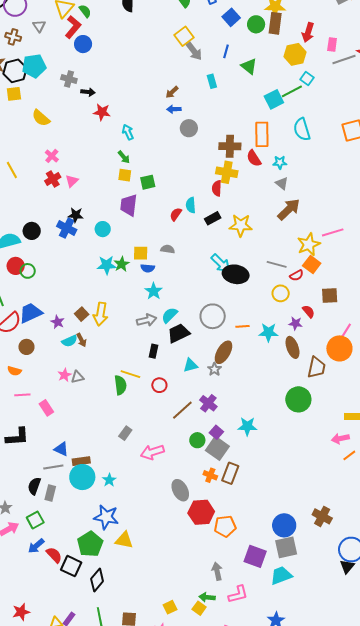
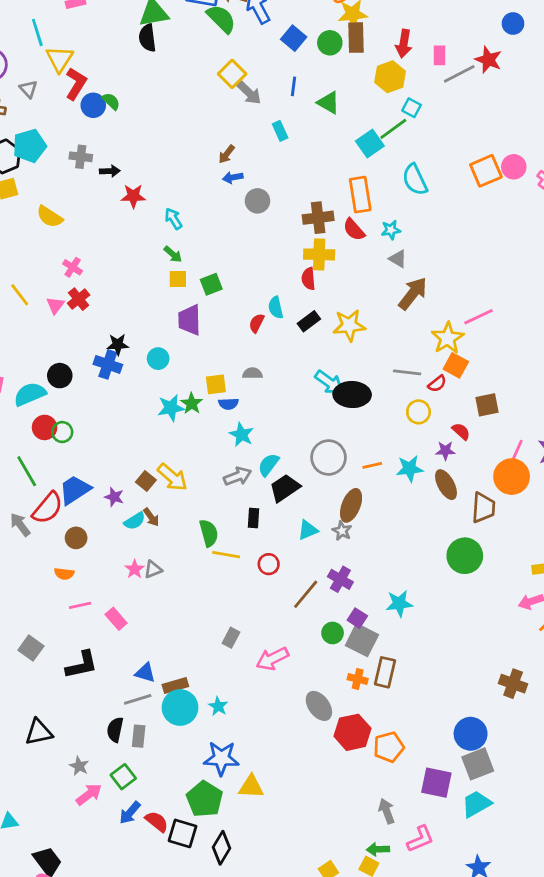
green semicircle: (85, 11) -> (111, 101), moved
pink triangle: (72, 181) -> (55, 305), moved
yellow arrow: (101, 314) -> (172, 477), turned -50
green semicircle: (120, 385) -> (209, 533), moved
brown cross: (322, 516) -> (513, 684), moved

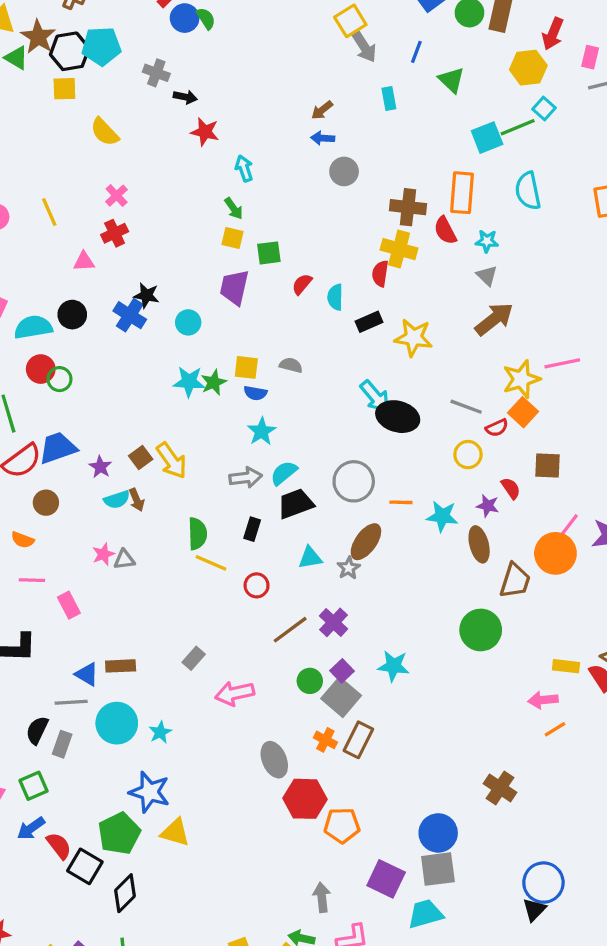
pink triangle: (55, 305) -> (84, 261), moved, turned 36
red semicircle: (257, 323) -> (302, 284), moved
brown rectangle: (175, 685) -> (121, 666), moved

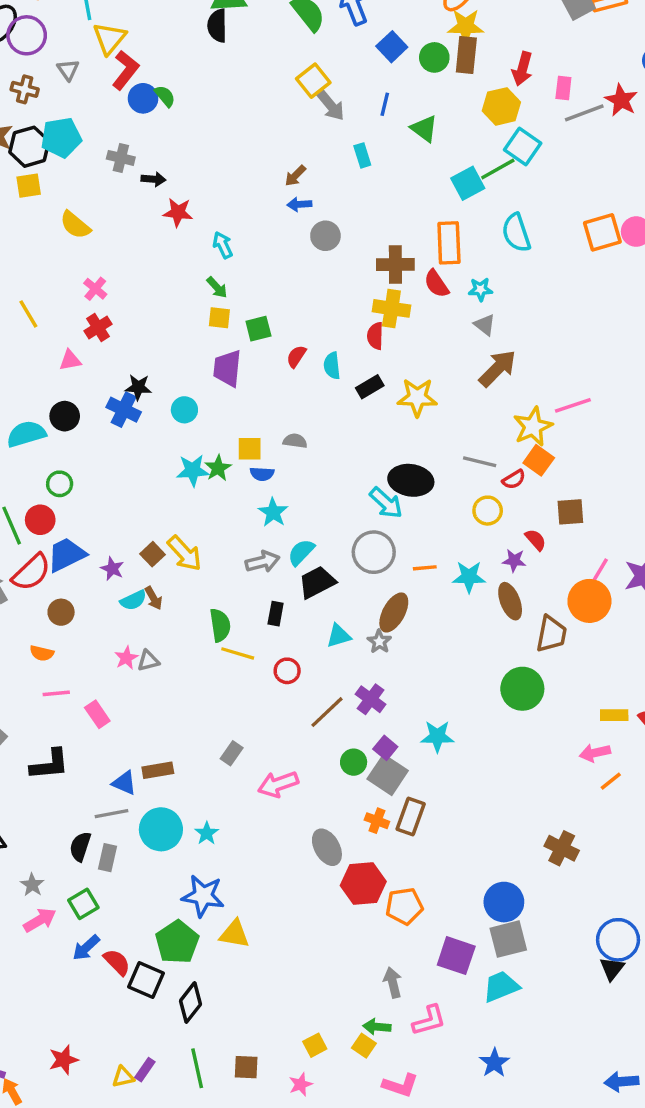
cyan square: (544, 109) -> (523, 146), size x1.5
red circle: (41, 369) -> (40, 520), moved
cyan arrow: (375, 396) -> (386, 503), moved

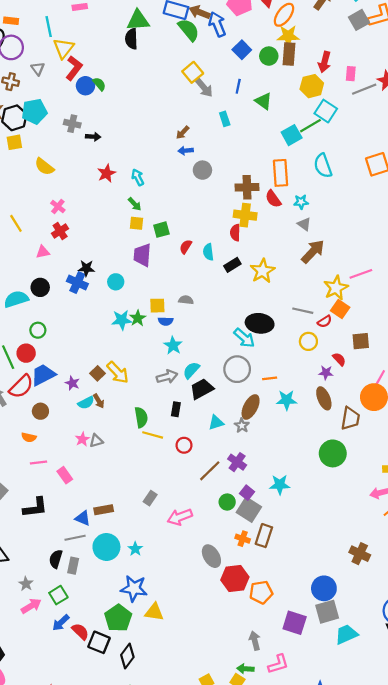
red star: (178, 212) -> (107, 173), moved, turned -30
yellow star: (417, 397) -> (263, 271), turned -30
cyan star: (469, 577) -> (287, 400), moved
cyan trapezoid: (501, 987) -> (346, 634), moved

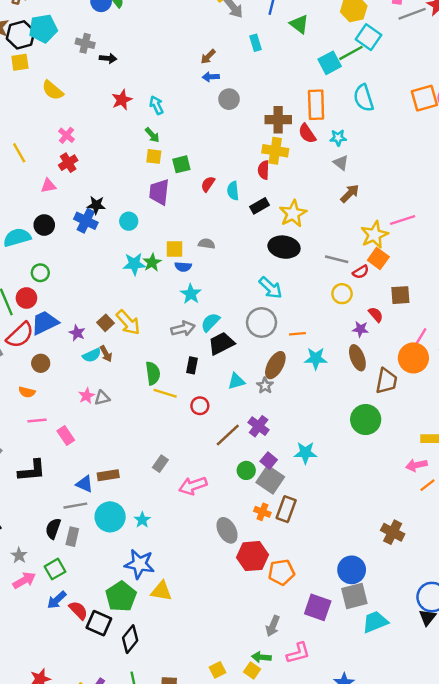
brown arrow: (313, 252) -> (350, 193), size x0.7
black ellipse: (260, 323) -> (284, 247), moved
gray arrow: (255, 641) -> (273, 626), turned -144

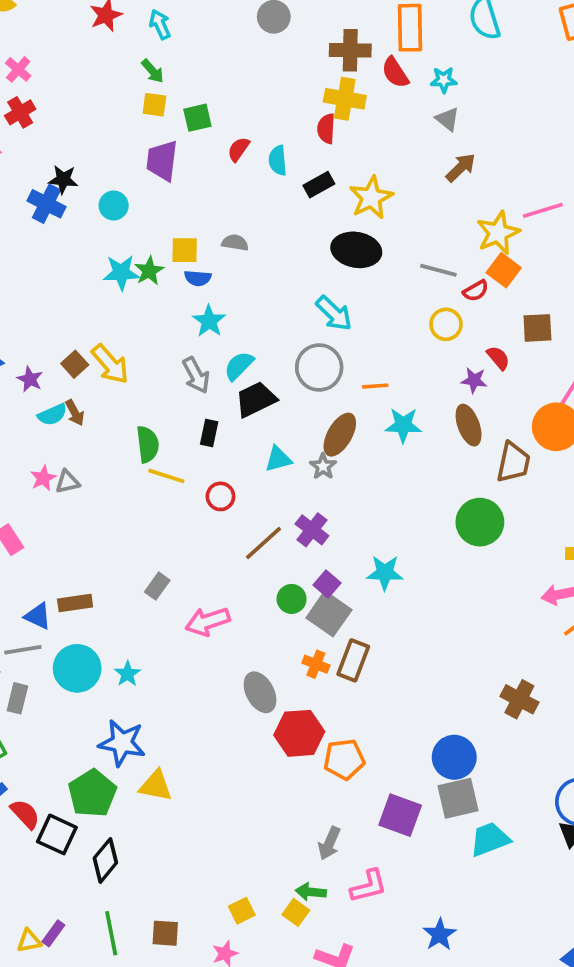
gray arrow: (183, 329) -> (196, 375), turned 75

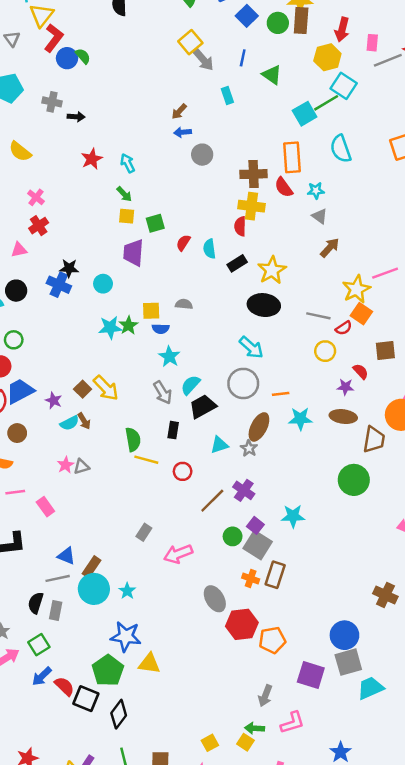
brown ellipse: (469, 425) -> (343, 417), turned -60
brown rectangle: (75, 603) -> (92, 567), moved, turned -45

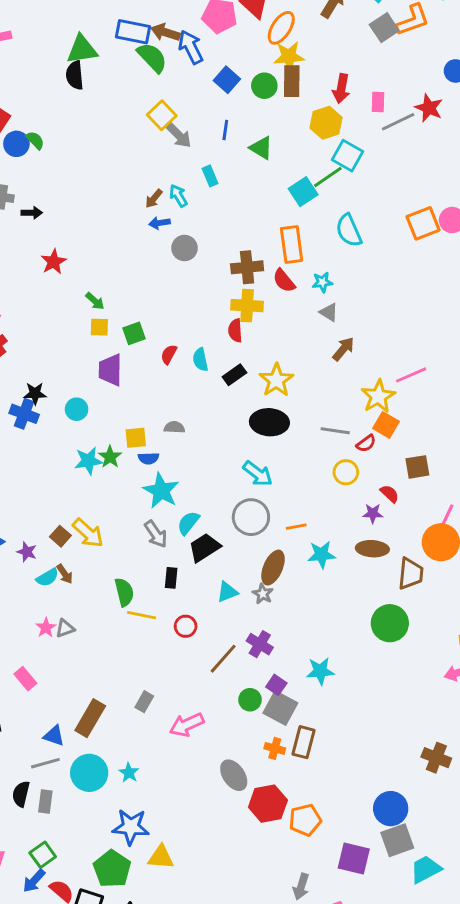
cyan arrow: (128, 163) -> (178, 196), moved
cyan star: (169, 357) -> (161, 491), size x1.4
brown rectangle: (92, 567) -> (90, 718), moved, size x1.4
green square: (39, 645) -> (43, 855), moved

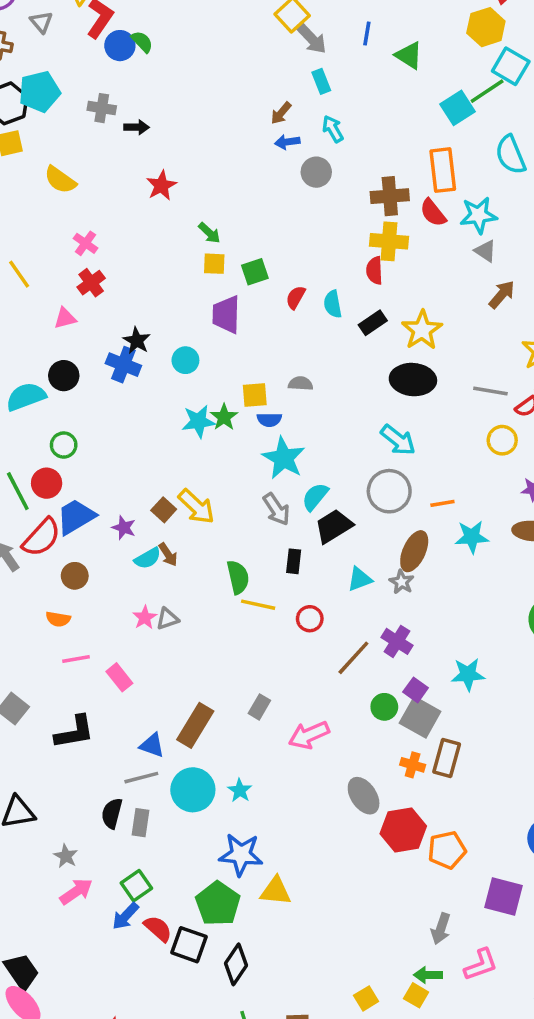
cyan rectangle: (210, 176) -> (321, 81), moved
cyan arrow: (178, 196) -> (333, 129), moved
cyan star: (322, 282) -> (478, 215), size x1.5
black star: (35, 393) -> (137, 341), turned 30

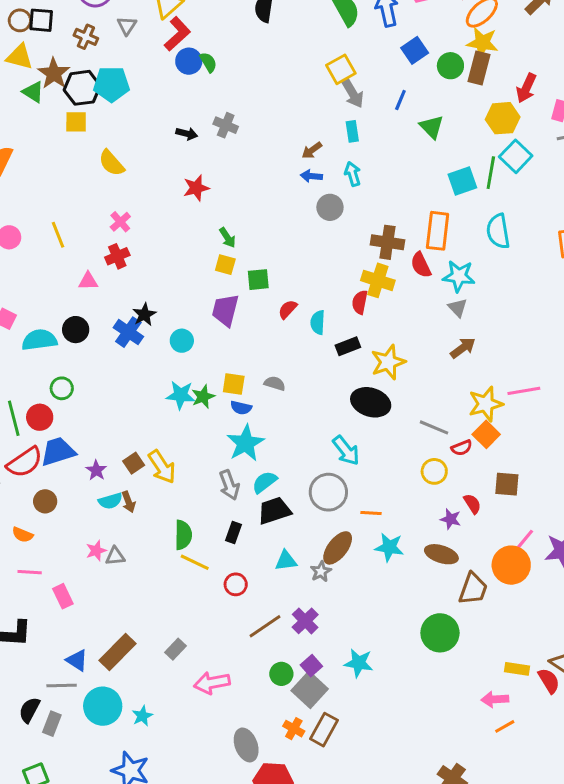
green line: (487, 91) -> (491, 173), turned -60
gray cross: (102, 108) -> (226, 125), moved

